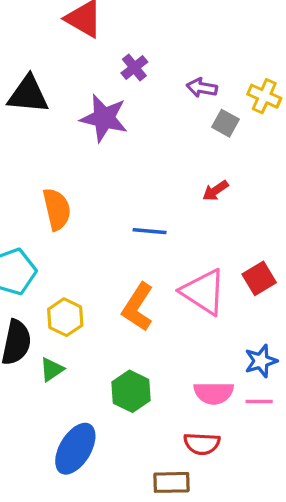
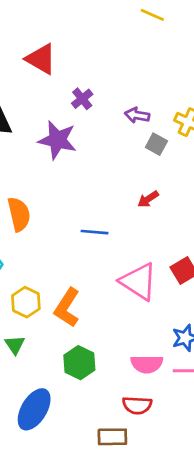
orange L-shape: (138, 307) -> (67, 308), moved
green triangle: (52, 369) -> (15, 345), turned -30

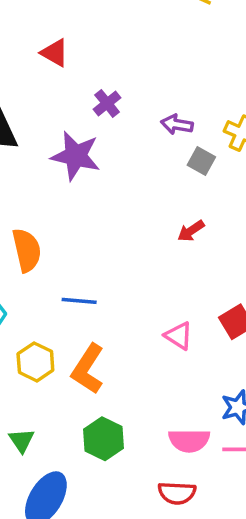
red triangle: (41, 59) -> (55, 53), size x0.7
blue line: (95, 232) -> (79, 301), moved
pink triangle: (139, 282) -> (179, 336), size x0.6
green triangle: (15, 345) -> (21, 441), moved

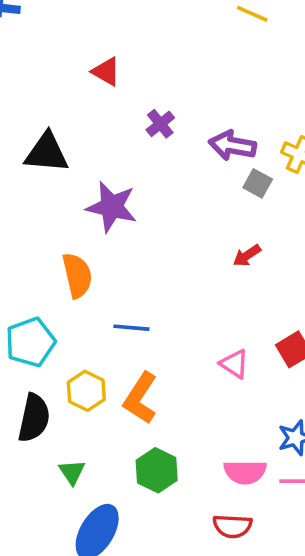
purple arrow: (177, 124) -> (232, 145), size x1.4
purple star: (76, 156) -> (112, 207), moved

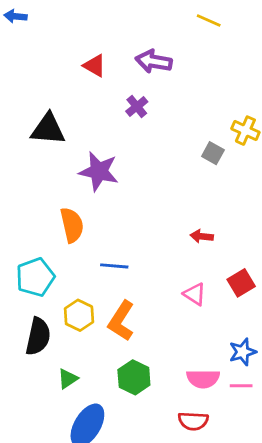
purple arrow: (232, 145) -> (154, 61), moved
red arrow: (247, 256) -> (202, 236), moved, turned 40
green triangle: (72, 472) -> (68, 379), turned 30

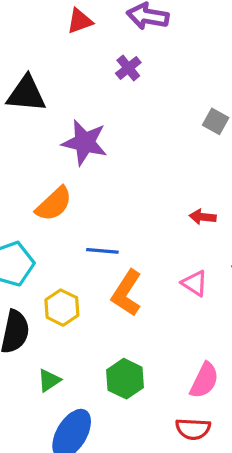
red triangle: (94, 66) -> (80, 21), turned -50
orange semicircle: (72, 225) -> (54, 204), turned 60
orange L-shape: (121, 321) -> (127, 293), moved
pink semicircle: (203, 379) -> (204, 380), turned -64

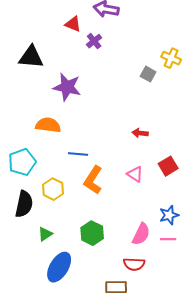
red triangle: (80, 21) -> (73, 24), moved, turned 42
orange semicircle: (54, 204) -> (48, 125), turned -130

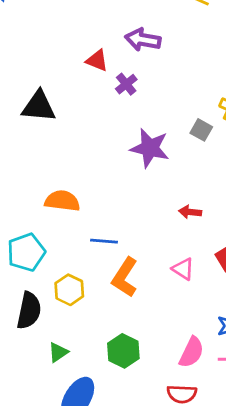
purple star: (67, 87) -> (150, 148), moved

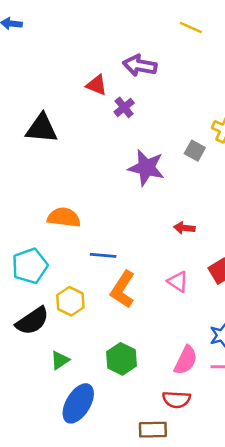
black semicircle: (29, 311) -> (32, 321), turned 44

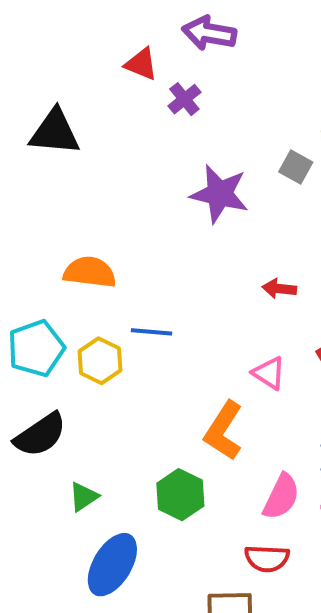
orange L-shape: (123, 289) -> (224, 431), moved
yellow hexagon: (70, 301) -> (100, 361), moved

